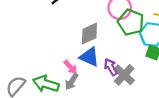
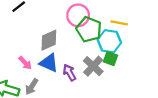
pink arrow: (70, 67) -> (25, 63), moved
gray cross: (124, 75) -> (93, 66), moved

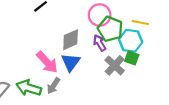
pink arrow: (25, 63) -> (47, 62), size x1.6
blue triangle: (49, 63) -> (71, 62), turned 42
purple arrow: (69, 73) -> (100, 43), moved

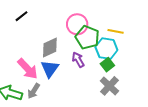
purple arrow: (100, 43) -> (78, 60), moved
green square: (132, 58) -> (107, 65), turned 32
gray cross: (115, 65) -> (109, 86), moved

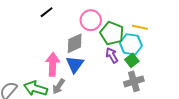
pink circle: (77, 24) -> (91, 20), moved
purple arrow: (78, 60) -> (112, 55), moved
pink arrow: (28, 69) -> (53, 64), turned -135
gray cross: (109, 86) -> (134, 81), turned 30

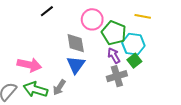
yellow line: (140, 27) -> (143, 16), moved
gray diamond: (75, 43) -> (76, 43), turned -75
pink arrow: (53, 64) -> (29, 65), moved, turned 100
gray cross: (134, 81) -> (117, 76), moved

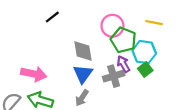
pink circle: (92, 19) -> (112, 26), moved
gray cross: (117, 76) -> (114, 76), moved
gray arrow: (59, 87) -> (82, 98), moved

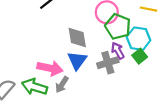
pink arrow: (34, 74) -> (50, 68), moved
gray arrow: (82, 98) -> (62, 85), moved

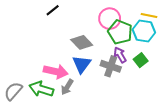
gray diamond: (77, 37) -> (82, 42), turned -35
cyan hexagon: (139, 39) -> (144, 31), moved
gray cross: (108, 63) -> (111, 66), turned 36

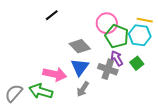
gray arrow: (67, 87) -> (83, 89), moved

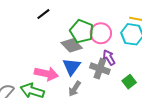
pink circle: (107, 23) -> (101, 33), moved
green pentagon: (117, 36) -> (82, 31), moved
green square: (137, 63) -> (129, 82), moved

